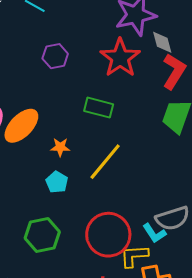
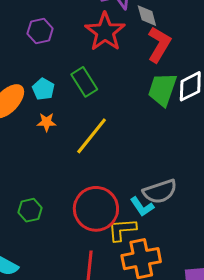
green rectangle: (99, 108) -> (84, 82), turned 44
cyan pentagon: (57, 182) -> (43, 89), moved
green hexagon: (42, 235) -> (30, 210), size x0.7

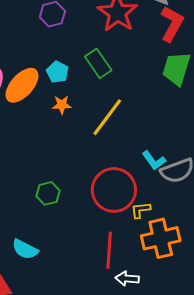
cyan L-shape: (142, 207) -> (154, 160), moved
yellow L-shape: (122, 230) -> (141, 210), size x0.7

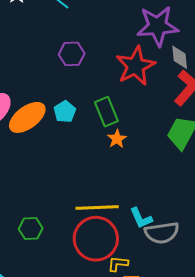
orange star: (62, 105) -> (117, 139), moved, turned 30
yellow line: (107, 117) -> (97, 207), moved, turned 39

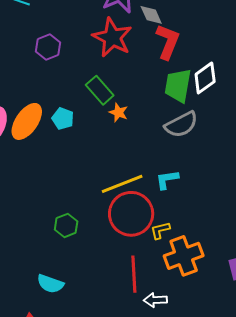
cyan pentagon: (65, 112) -> (63, 119), moved
cyan L-shape: (141, 218) -> (167, 180), turned 125
gray semicircle: (162, 233) -> (181, 124), moved

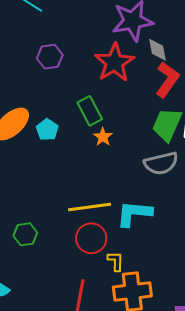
cyan L-shape: (167, 180) -> (134, 213), size x1.5
red circle: (131, 214) -> (91, 238), size x0.7
yellow L-shape: (160, 230) -> (116, 261), turned 90

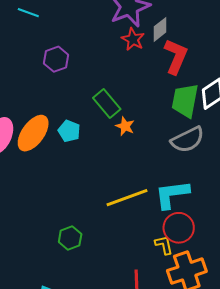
gray diamond: (158, 50) -> (160, 29), turned 75
red star: (114, 63) -> (133, 39), moved, size x0.6
red circle: (91, 238) -> (179, 228), moved

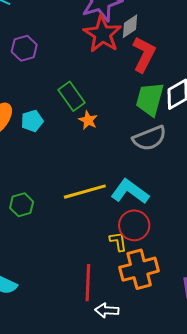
red star: (133, 39) -> (102, 34), size x1.6
cyan pentagon: (69, 131) -> (32, 121), turned 30
cyan L-shape: (172, 194) -> (130, 192), turned 39
green hexagon: (70, 238) -> (22, 205), moved

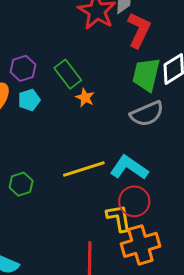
purple hexagon: (24, 48) -> (23, 68), moved
yellow L-shape: (118, 241) -> (119, 218), size x1.4

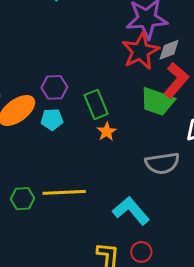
green trapezoid: (146, 75) -> (157, 102), moved, turned -99
yellow line: (84, 169) -> (64, 192), moved
red circle: (134, 201) -> (141, 252), moved, size x0.7

